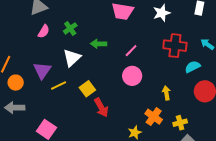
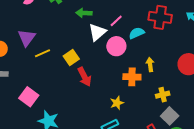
white triangle: (72, 58) -> (97, 32), moved
cyan semicircle: (193, 67) -> (137, 33), moved
orange cross: (154, 117) -> (132, 77), moved, turned -36

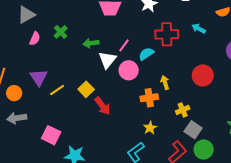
yellow star: (117, 103) -> (150, 128), moved

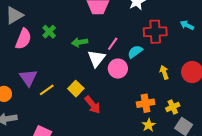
pink semicircle: (35, 39) -> (23, 39), size x1.5
yellow arrow: (165, 82) -> (164, 72), moved
orange cross: (149, 98) -> (146, 103), moved
yellow star: (150, 128) -> (149, 125), moved

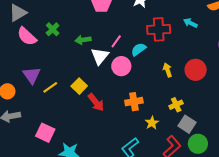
pink semicircle: (23, 39) -> (27, 36), turned 110
orange cross: (146, 103) -> (134, 102), moved

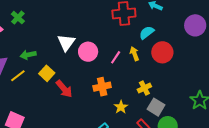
green arrow: (83, 40) -> (28, 55), moved
pink line: (116, 41) -> (116, 57), moved
cyan semicircle: (139, 49) -> (147, 33), moved

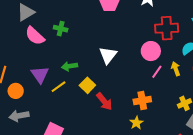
green cross: (18, 18) -> (61, 29), turned -32
pink circle: (88, 52) -> (151, 51), moved
yellow star: (121, 107) -> (136, 123), moved

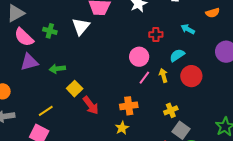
red cross: (167, 28) -> (156, 35), size x0.6
white triangle: (108, 55) -> (81, 26), moved
purple triangle: (40, 75) -> (29, 62), moved, turned 48
yellow line: (59, 87) -> (46, 111), moved

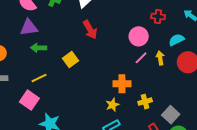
green arrow: (57, 69) -> (39, 48), moved
red arrow: (91, 105) -> (90, 30), moved
yellow cross: (171, 110) -> (145, 102), moved

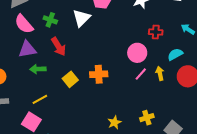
red arrow: (90, 30) -> (58, 46), moved
orange cross: (122, 84) -> (99, 74), moved

